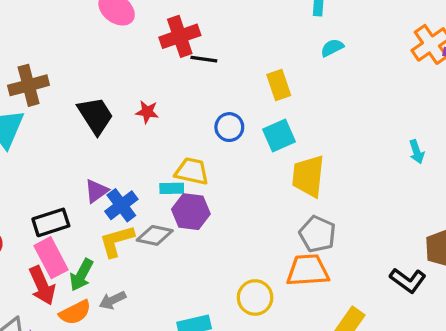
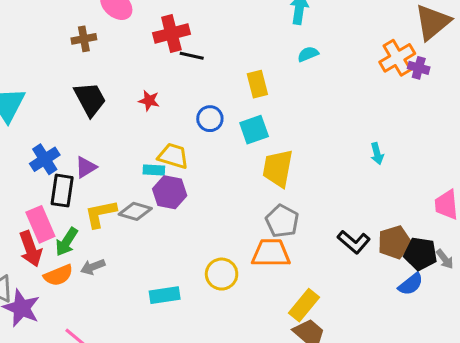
brown cross: (29, 85) -> (84, 39), moved, size x0.7
red star: (147, 112) -> (149, 101), moved
blue cross: (121, 205) -> (45, 159), moved
black rectangle: (51, 222) -> (62, 191), moved, turned -68
black L-shape: (408, 280) -> (354, 242), moved

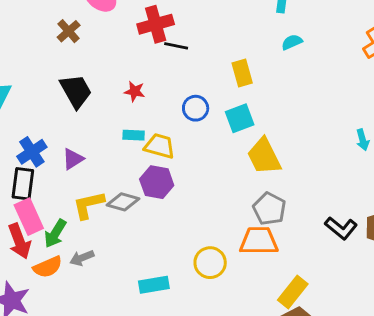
brown cross: (84, 39) -> (69, 31), turned -30
yellow trapezoid: (278, 168) -> (264, 156), turned -36
cyan rectangle: (154, 170) -> (134, 135), moved
black rectangle: (62, 191) -> (23, 184), moved

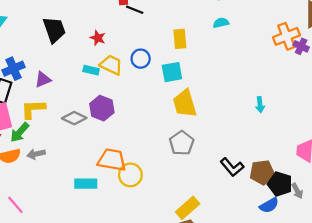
yellow trapezoid: (160, 146) -> (111, 65), moved
yellow L-shape: (89, 205) -> (33, 109), moved
orange trapezoid: (259, 241) -> (112, 160), moved

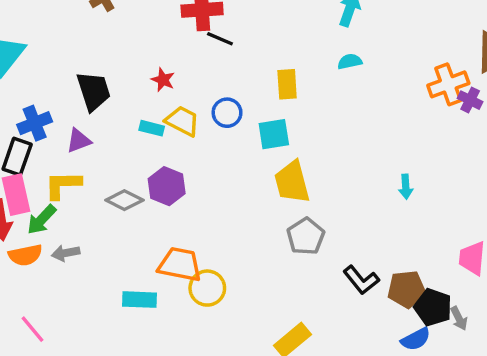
black trapezoid: (54, 30) -> (94, 91), moved
gray pentagon: (182, 143) -> (306, 236), moved

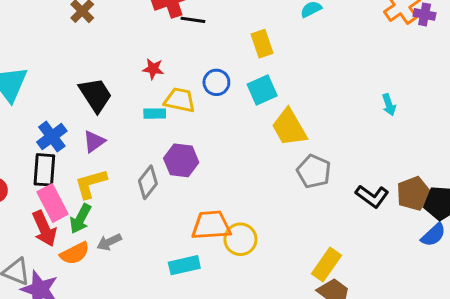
gray diamond: (124, 200) -> (148, 182), turned -64

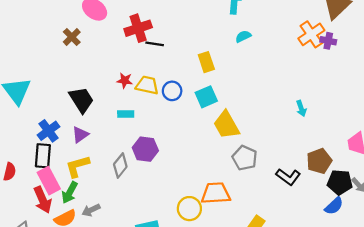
yellow trapezoid: (180, 100) -> (147, 85), moved
brown pentagon: (414, 194) -> (319, 161), moved
orange trapezoid: (211, 225) -> (216, 193), moved

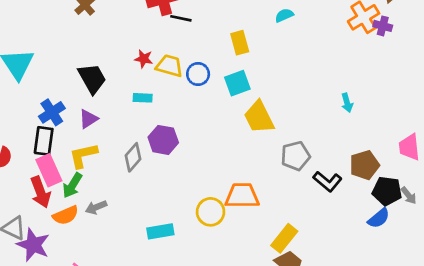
gray pentagon: (245, 158) -> (295, 156), moved, turned 30

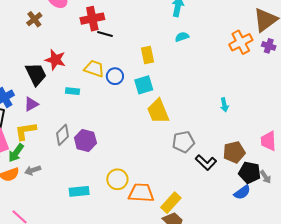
purple cross: (383, 26) -> (269, 46), moved
red star: (144, 59) -> (55, 60), moved, size x1.5
purple hexagon: (163, 140) -> (85, 140), moved
orange trapezoid: (242, 196) -> (141, 193), moved

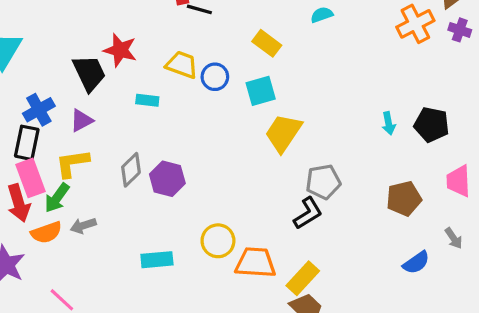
yellow rectangle: (147, 55) -> (267, 43), turned -42
yellow trapezoid: (158, 111) -> (283, 133), turned 56
black L-shape: (206, 162) -> (308, 213), moved, turned -75
black pentagon: (250, 173) -> (431, 125), moved

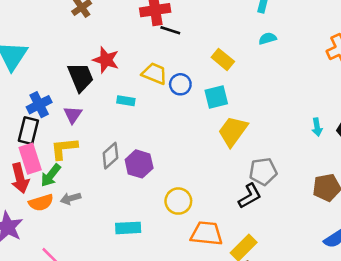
purple triangle: (82, 121) -> (73, 115), turned -30
yellow circle: (218, 241) -> (178, 201), moved

